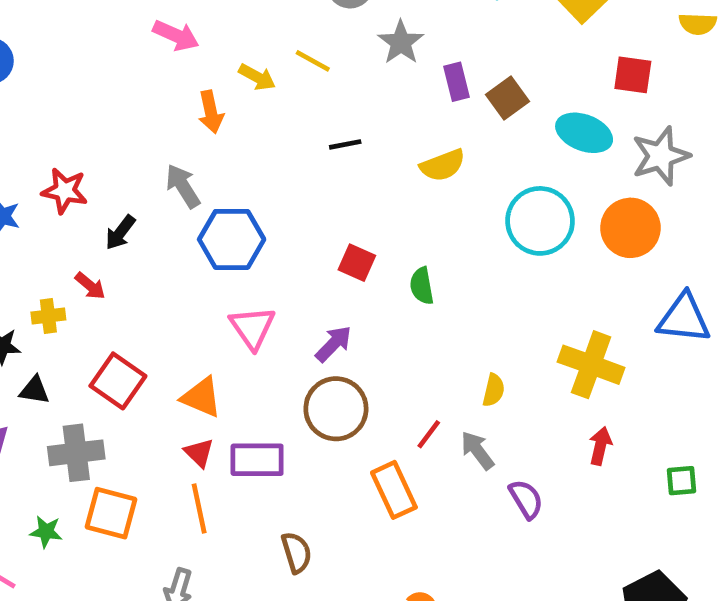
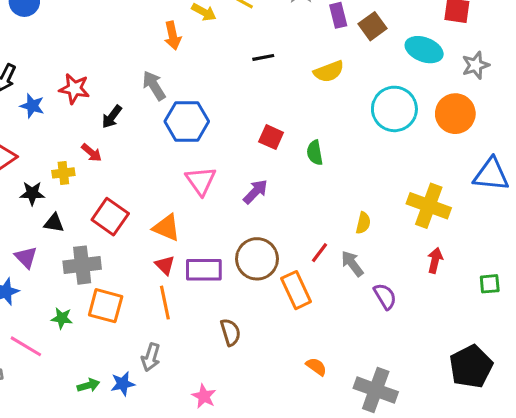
gray star: (661, 156) -> (476, 65), size x0.7
brown circle: (336, 409) -> (257, 259), moved

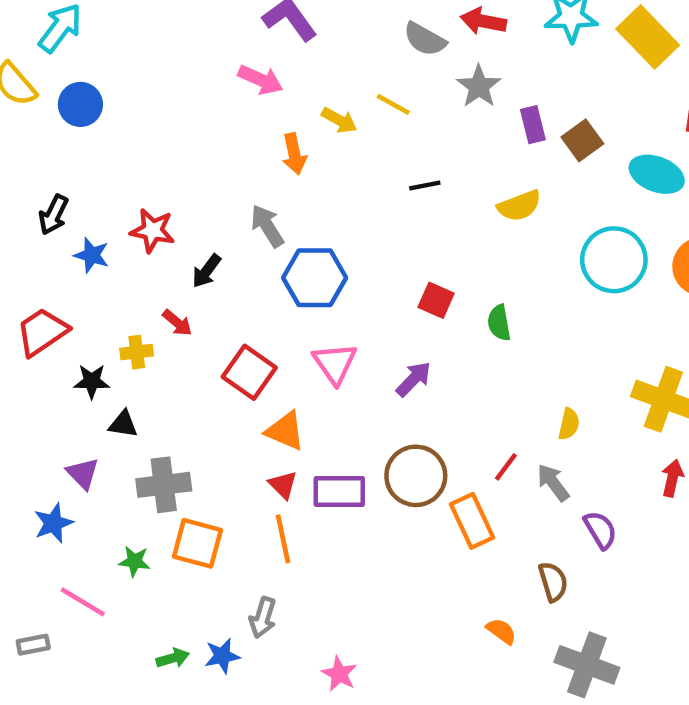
red square: (110, 217) -> (249, 372), moved
brown semicircle: (230, 332) -> (553, 582), moved

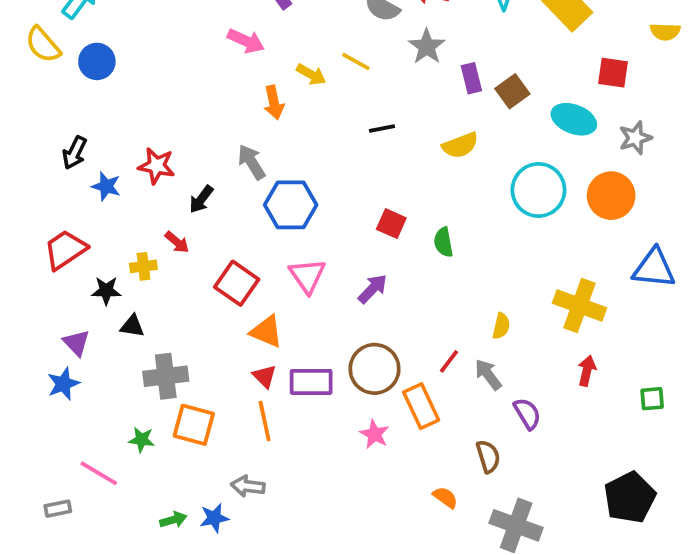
purple triangle: (83, 474) -> (76, 343), moved
blue star: (53, 523) -> (63, 384), moved
gray arrow: (263, 618) -> (248, 486), turned 80
pink star: (339, 674) -> (375, 434), moved

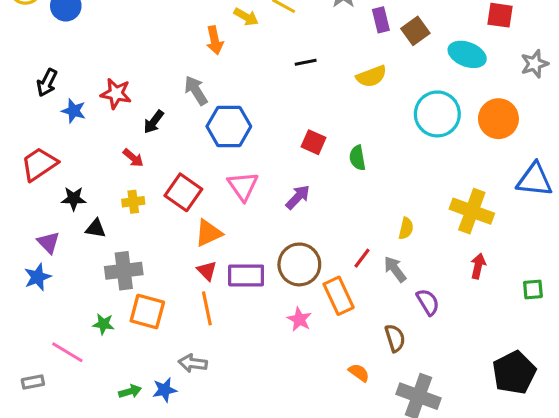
gray star: (635, 138) -> (535, 64), moved
yellow cross: (143, 266) -> (133, 202), moved
orange triangle: (266, 332) -> (208, 233), turned -48

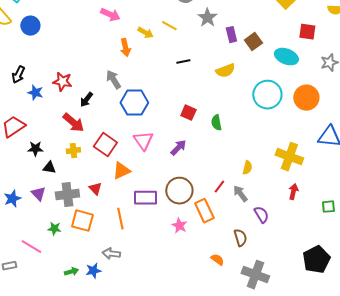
red arrow: (133, 158) -> (73, 123), size x1.6
purple triangle: (49, 242) -> (38, 194), moved
red triangle: (207, 271) -> (95, 189), moved

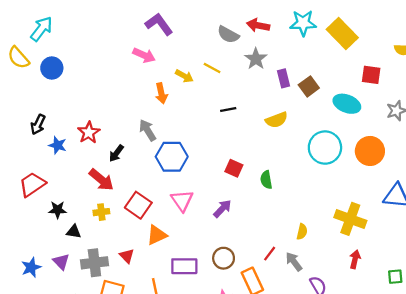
red star: (62, 82) -> (89, 133), turned 30
brown circle: (179, 191) -> (224, 258), size x0.7

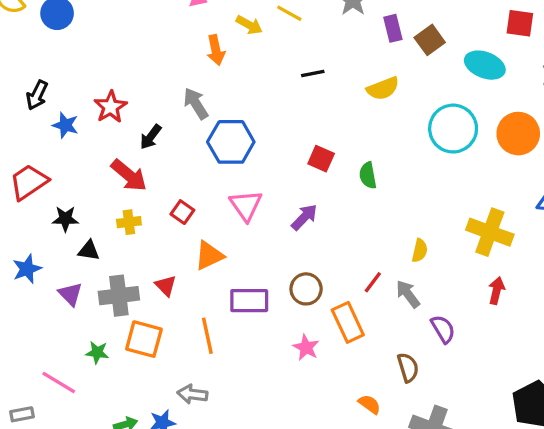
red square: (138, 205) -> (182, 212), size x0.6
blue star: (31, 267) -> (27, 269), moved

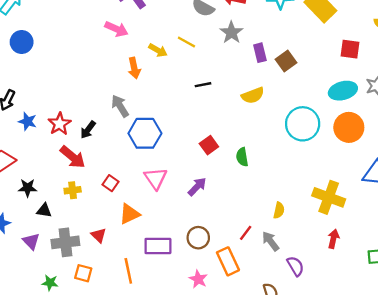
cyan ellipse: (485, 65) -> (343, 91), moved, turned -36
red star: (111, 107) -> (60, 124), moved
red square: (321, 159) -> (209, 145), turned 30
orange square: (144, 339) -> (83, 273), size x0.7

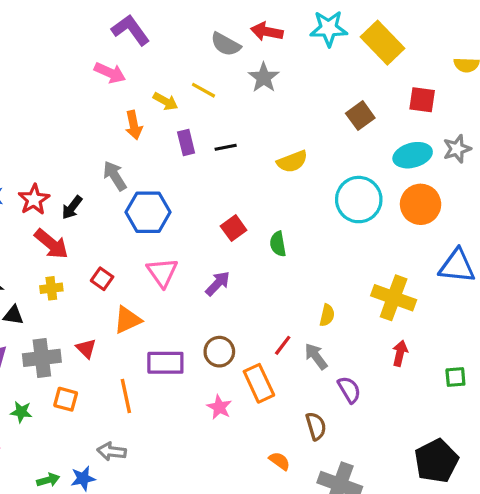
purple rectangle: (260, 53) -> (186, 143), moved
brown square: (286, 61) -> (360, 116), moved

